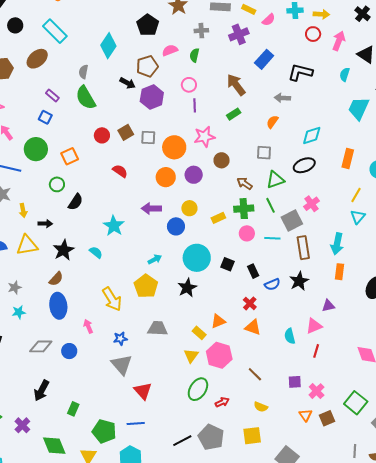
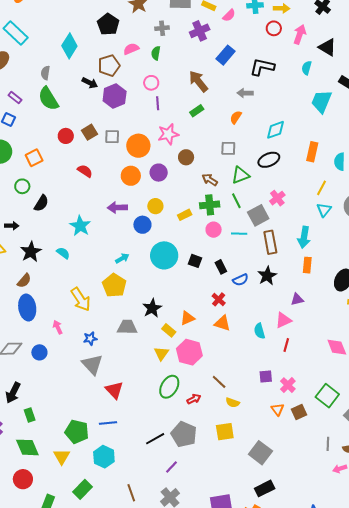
black star: (187, 288) -> (152, 308), moved
brown line: (255, 374) -> (219, 382), moved
green rectangle: (73, 409) -> (30, 415), moved, turned -40

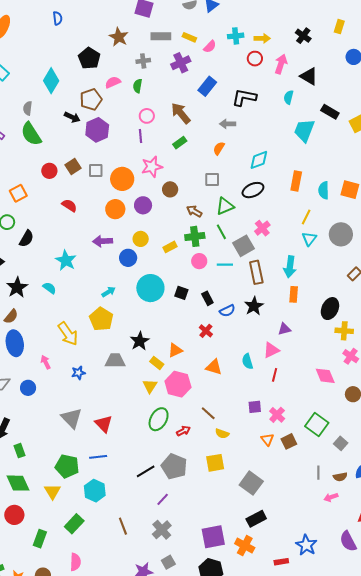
pink circle: (151, 83) -> (147, 116), moved
orange triangle: (222, 323) -> (214, 367), moved
gray triangle: (92, 364) -> (72, 418), moved

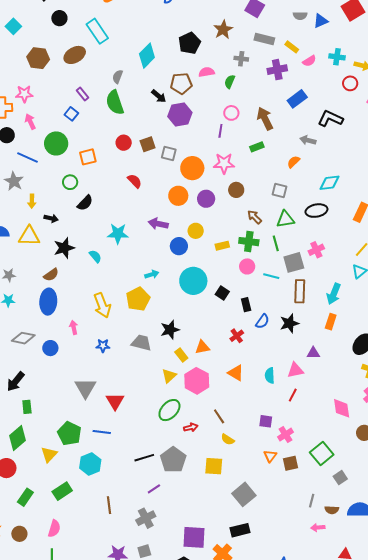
cyan star: (66, 260) -> (118, 234), turned 30
blue semicircle: (227, 311) -> (262, 321), turned -42
green diamond: (18, 483) -> (18, 438), turned 60

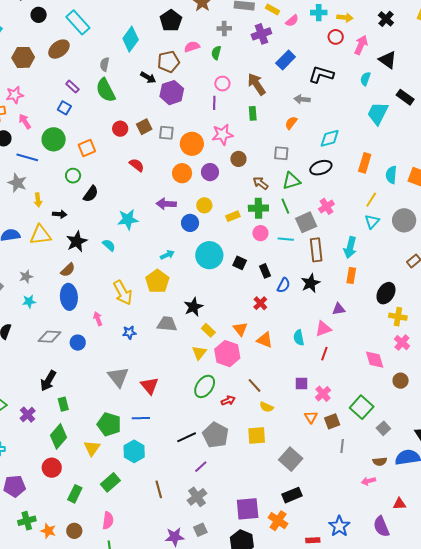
green rectangle: (257, 147) -> (253, 113), turned -64
orange triangle: (202, 347) -> (240, 329), moved, turned -49
gray line: (312, 501) -> (342, 446), moved

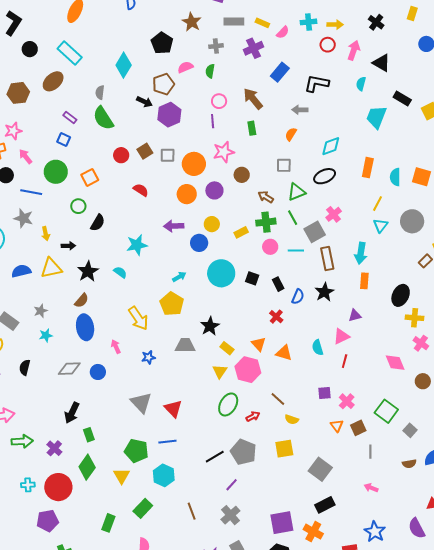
red circle: (52, 468) -> (58, 487), moved, size x1.4
pink arrow: (369, 481) -> (371, 488), moved, turned 40

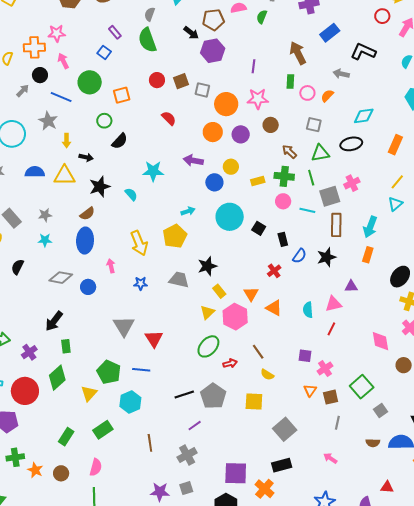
pink circle: (219, 101) -> (307, 93), moved

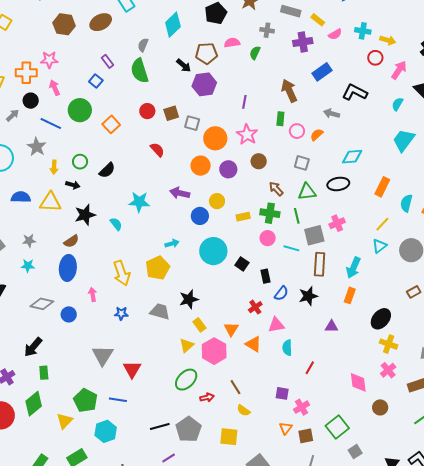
orange square: (122, 95) -> (111, 124), turned -30
pink star: (258, 99) -> (247, 134), turned 30
green circle: (104, 121) -> (80, 162), moved
pink triangle: (334, 304) -> (276, 325), moved

